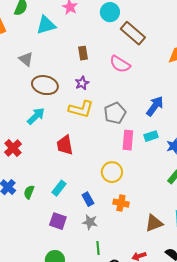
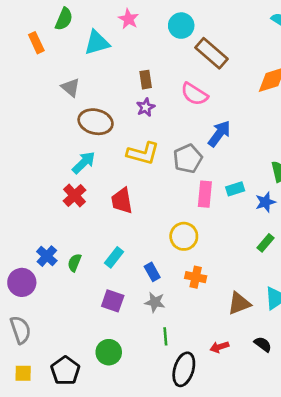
purple star: (82, 83) -> (146, 107), moved
blue arrow: (155, 106) -> (219, 134), moved
red cross: (13, 148) -> (74, 195), moved

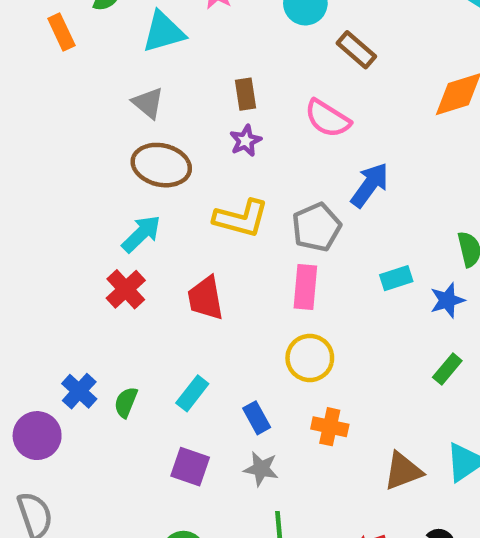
brown rectangle: (211, 53) -> (356, 50), size x0.7
gray triangle: (71, 87) -> (148, 103), moved
pink rectangle: (205, 194) -> (305, 287), moved

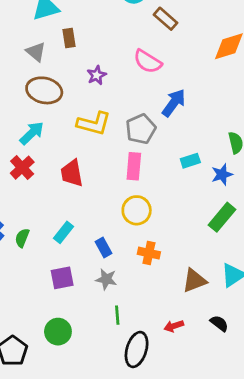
brown rectangle: (246, 94) -> (69, 38), moved
green rectangle: (447, 369) -> (222, 217), size x1.5
purple square: (190, 467) -> (62, 278), turned -30

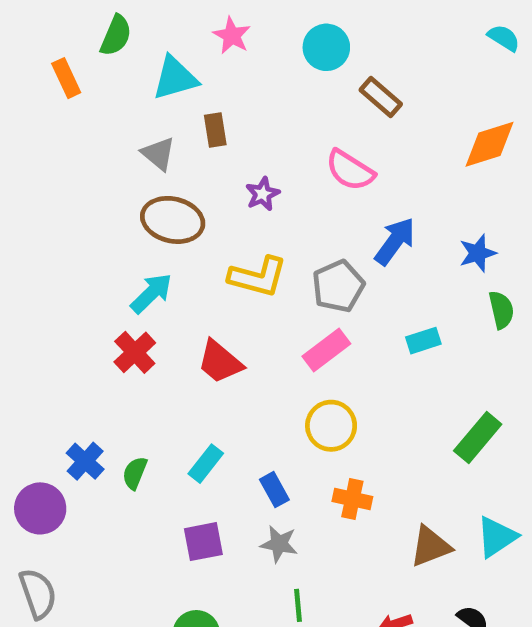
pink rectangle: (134, 166) -> (326, 350), turned 48
red trapezoid: (72, 173) -> (220, 362), turned -40
blue star: (222, 174) -> (478, 253), moved

